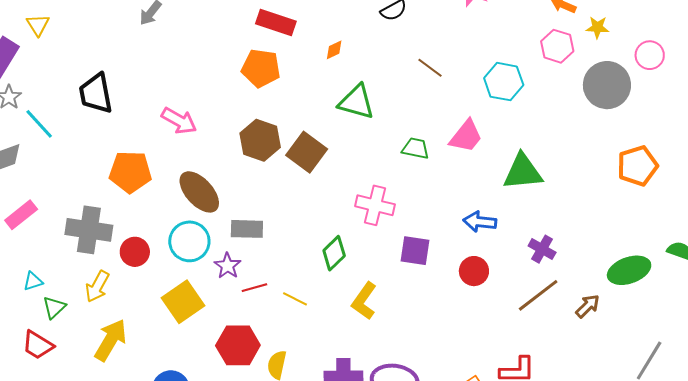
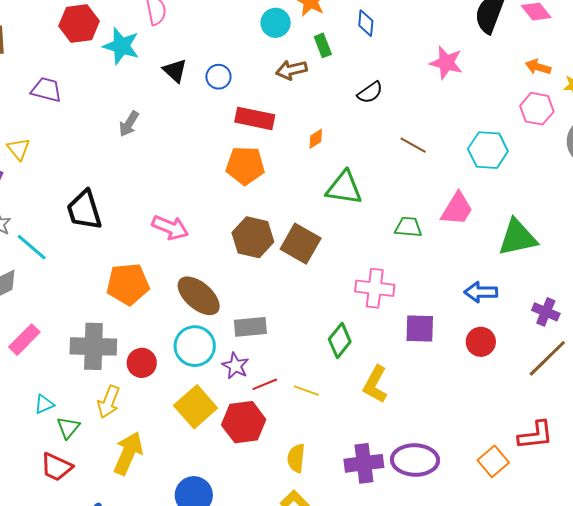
red hexagon: (238, 345) -> (244, 422), moved

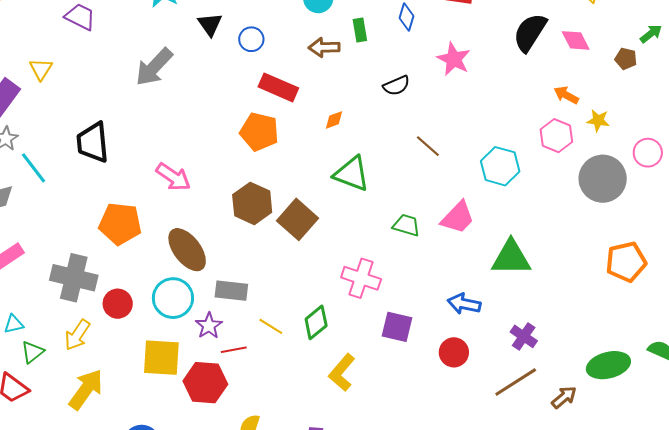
pink star: (446, 63) -> (454, 59), moved
gray arrow: (129, 124) -> (154, 67), size x1.6
yellow line: (306, 391) -> (271, 326), moved
yellow square: (196, 407) -> (161, 358), turned 33

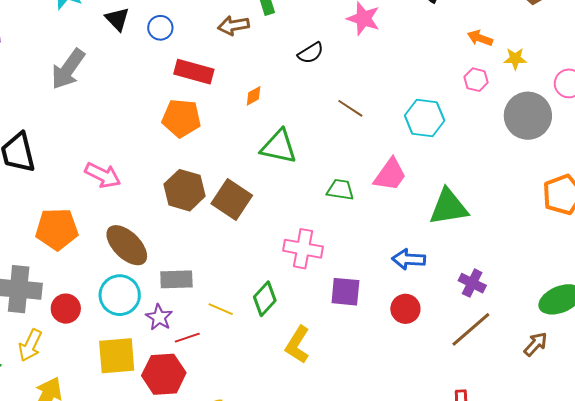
pink hexagon: (556, 136) -> (476, 80), size x0.7
brown arrow: (564, 397) -> (536, 344), moved

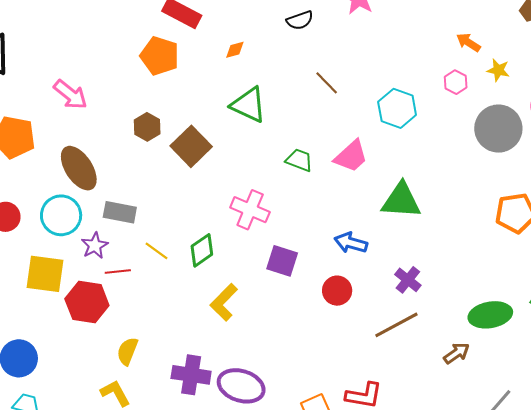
brown hexagon: (185, 190) -> (147, 127), size x0.7

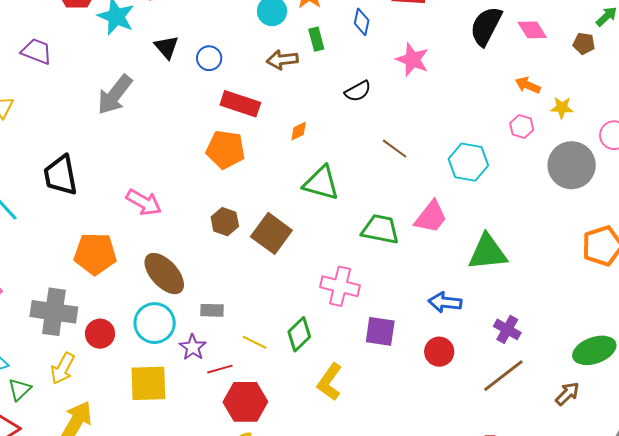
green trapezoid: (299, 160) -> (380, 229), size x1.4
gray rectangle: (120, 212) -> (212, 310), size x0.7
red hexagon: (87, 302) -> (245, 402), moved

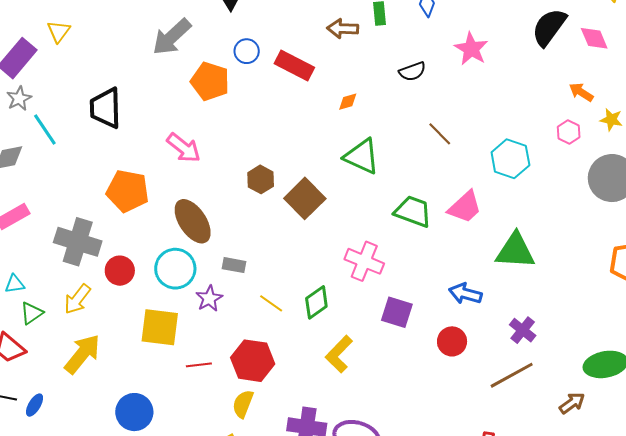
blue circle: (209, 58) -> (247, 51), moved
orange pentagon: (225, 150) -> (210, 81), moved
red line: (220, 369) -> (199, 365), moved

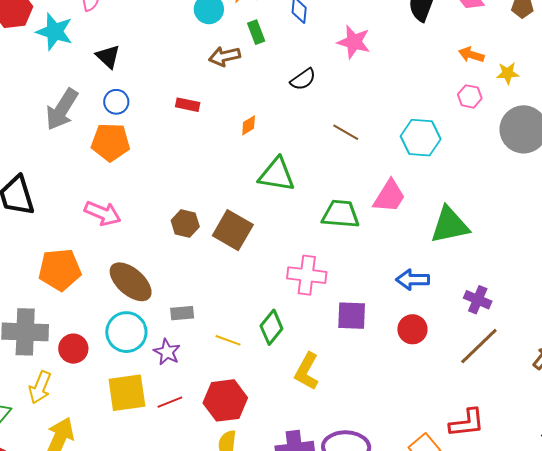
blue circle: (247, 51) -> (116, 102), moved
red rectangle: (294, 65) -> (188, 105), size x0.6
red line: (199, 365) -> (170, 402), moved

